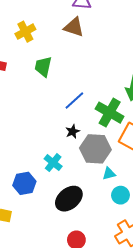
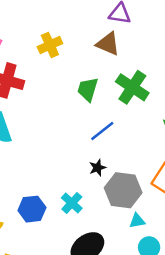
green trapezoid: (43, 67) -> (88, 89), moved
green cross: (110, 113) -> (132, 87), moved
blue hexagon: (24, 183) -> (32, 209), moved

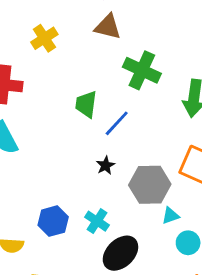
green trapezoid: (88, 89) -> (86, 104), moved
black star: (97, 168) -> (106, 165), moved
cyan cross: (72, 203) -> (97, 221), moved

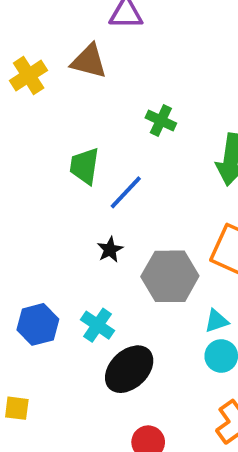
brown triangle: (108, 27) -> (89, 61), moved
green cross: (142, 70) -> (161, 121), size x0.6
cyan triangle: (170, 216) -> (216, 321), moved

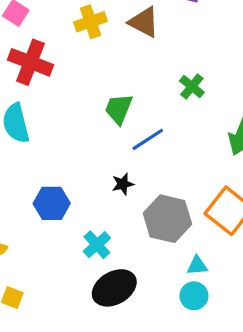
blue hexagon: (38, 324) -> (52, 203), moved

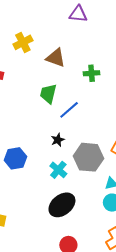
brown triangle: (144, 22) -> (56, 58), moved
green cross: (192, 87) -> (92, 73), turned -35
cyan cross: (97, 245) -> (58, 170), moved

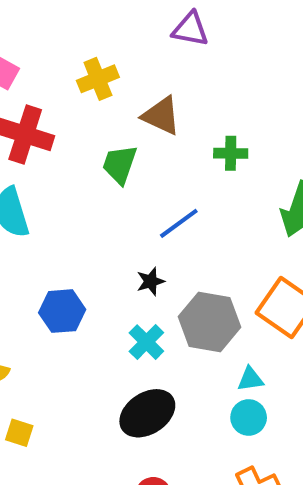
purple triangle: (78, 14) -> (190, 29), moved
green trapezoid: (48, 94) -> (120, 164), moved

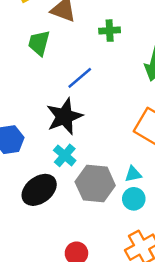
black star: (151, 281) -> (64, 116), size x2.0
gray hexagon: (209, 322) -> (95, 184), moved
black ellipse: (147, 413) -> (39, 190), moved

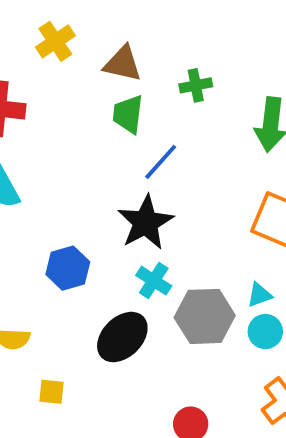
green trapezoid: (39, 43) -> (128, 114), moved

